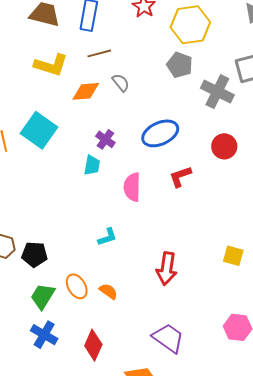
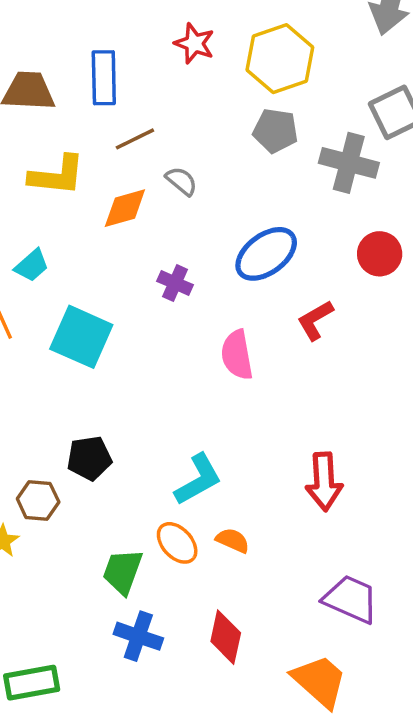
cyan square: (39, 130) -> (81, 337), moved
cyan trapezoid: (92, 165) -> (32, 265), moved, turned 50
cyan L-shape: (107, 237) -> (198, 480), moved, size x1.5
black pentagon: (34, 254) -> (89, 458), moved

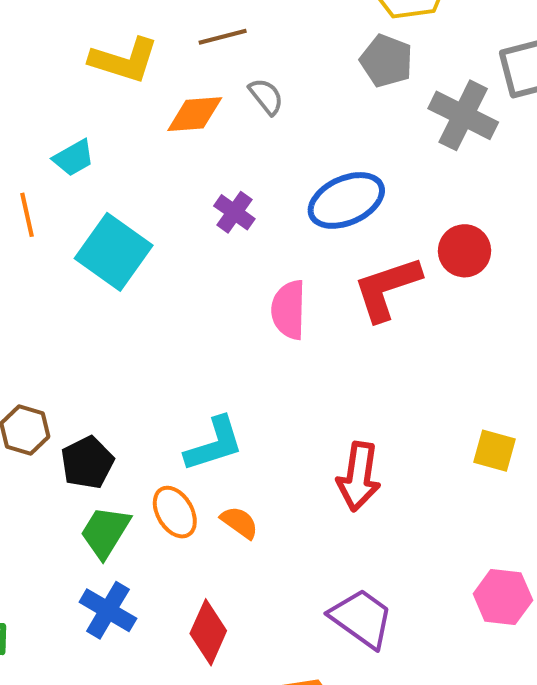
red circle: (380, 254) -> (464, 251), moved
red L-shape: (315, 320) -> (387, 288), size x1.5
black pentagon: (89, 458) -> (87, 463), moved, turned -30

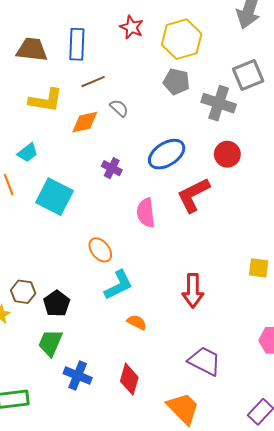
red circle: (464, 251) -> (227, 154), moved
orange ellipse: (175, 512) -> (100, 250), moved
green trapezoid: (105, 532) -> (50, 343), moved

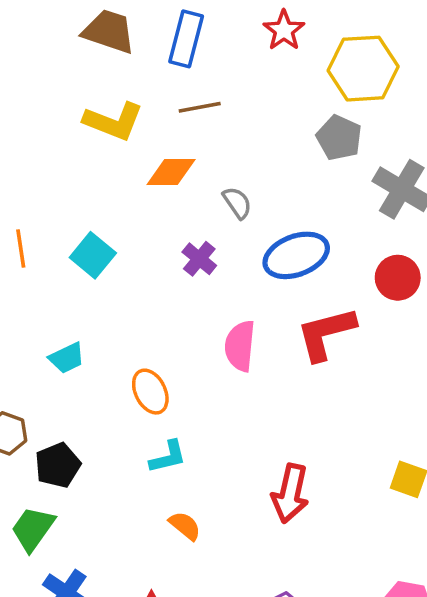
gray semicircle: (119, 108) -> (237, 203), moved
cyan trapezoid: (28, 153) -> (67, 358), moved
cyan square: (54, 197) -> (93, 255), moved, size x0.7
cyan L-shape: (118, 285) -> (168, 457), size x0.7

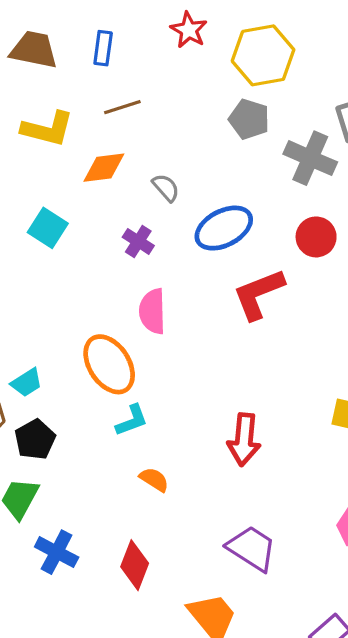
blue rectangle: (186, 39) -> (103, 48), size x0.7
cyan square: (93, 255) -> (48, 228), moved
pink semicircle: (240, 346) -> (152, 311), moved
cyan trapezoid: (67, 358) -> (27, 383), moved
orange ellipse: (150, 392) -> (109, 364), size x1.5

